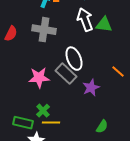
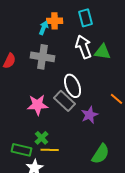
green semicircle: (102, 127) -> (101, 154), size x1.5

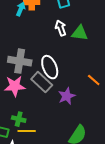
white arrow: (84, 47) -> (61, 28), size x0.7
gray cross: (43, 57) -> (20, 61), moved
green cross: (42, 138) -> (19, 119), turned -32

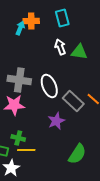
gray rectangle: (42, 82) -> (73, 101), moved
purple star: (67, 96) -> (56, 121), moved

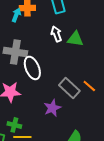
gray cross: (19, 80) -> (15, 52), moved
white ellipse: (49, 86) -> (32, 68), moved

